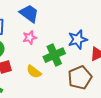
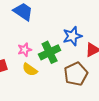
pink star: (30, 38) -> (25, 50), moved

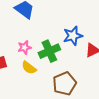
brown pentagon: (76, 74) -> (65, 84), moved

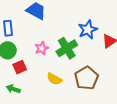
yellow semicircle: (29, 68) -> (54, 79), moved

